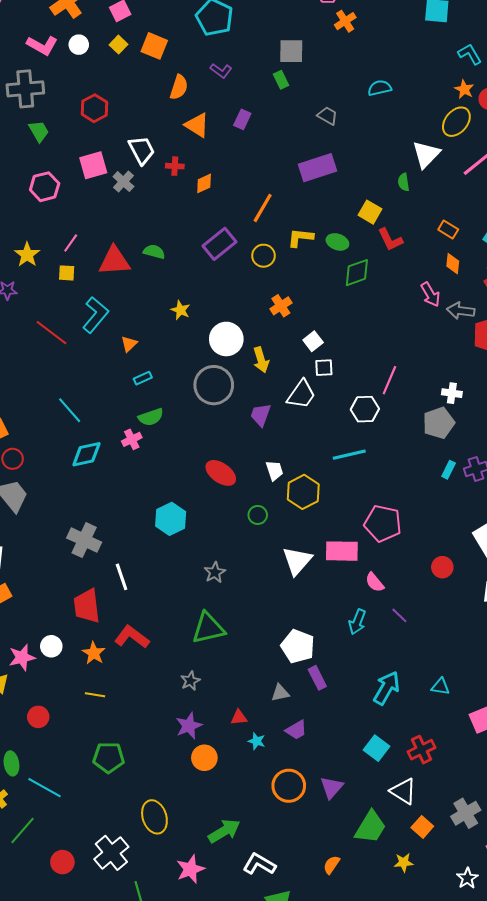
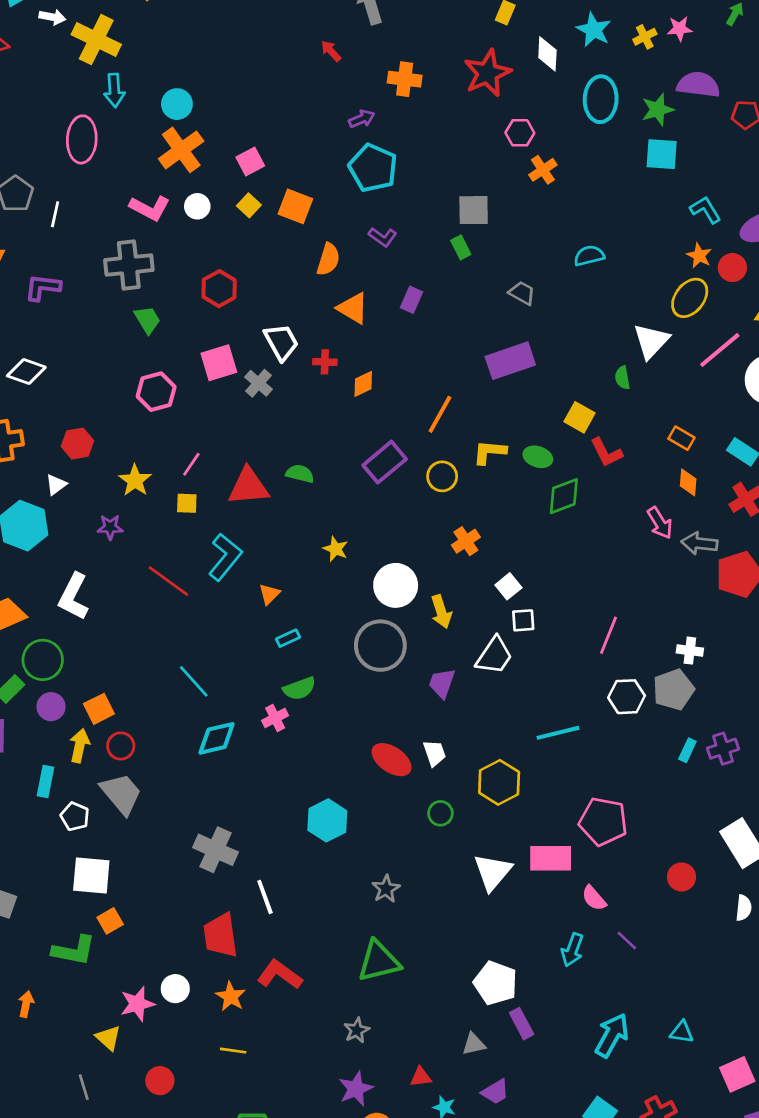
white hexagon: (365, 409) -> (627, 697), moved
white trapezoid: (274, 470) -> (434, 753), moved

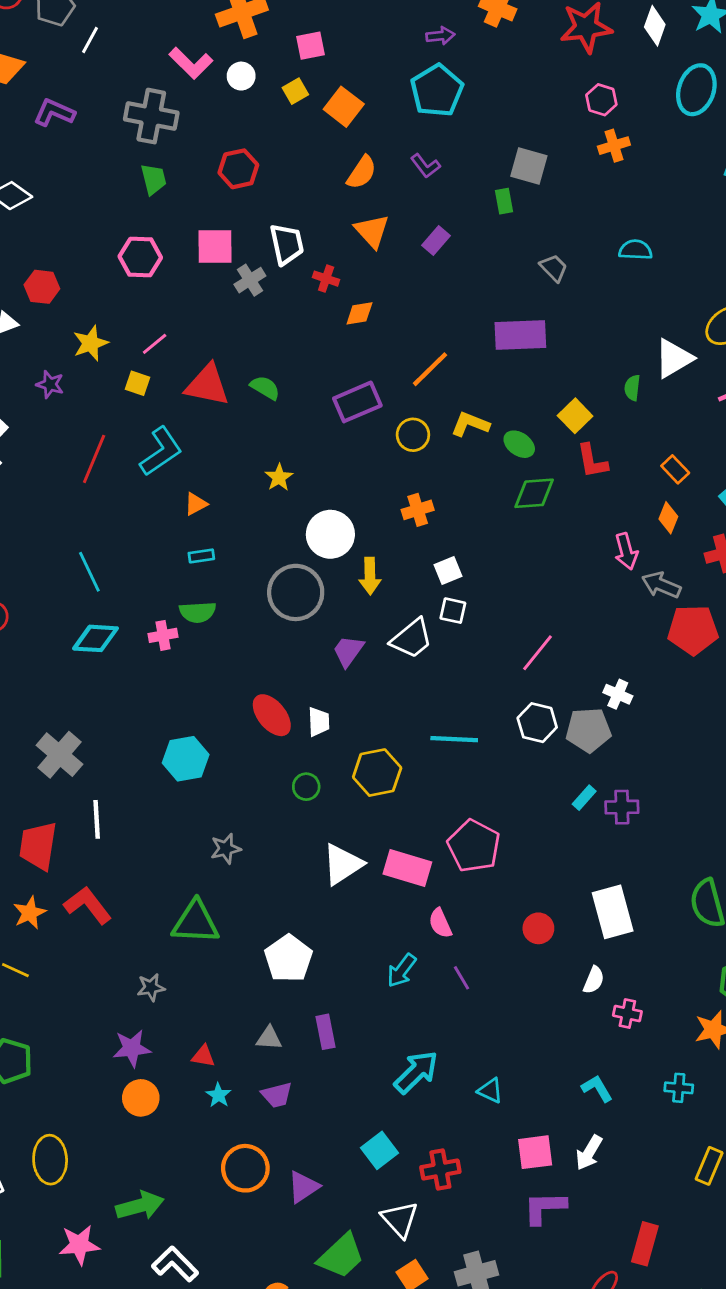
red line: (168, 581) -> (94, 459), turned 60
white pentagon: (495, 983) -> (288, 958), moved

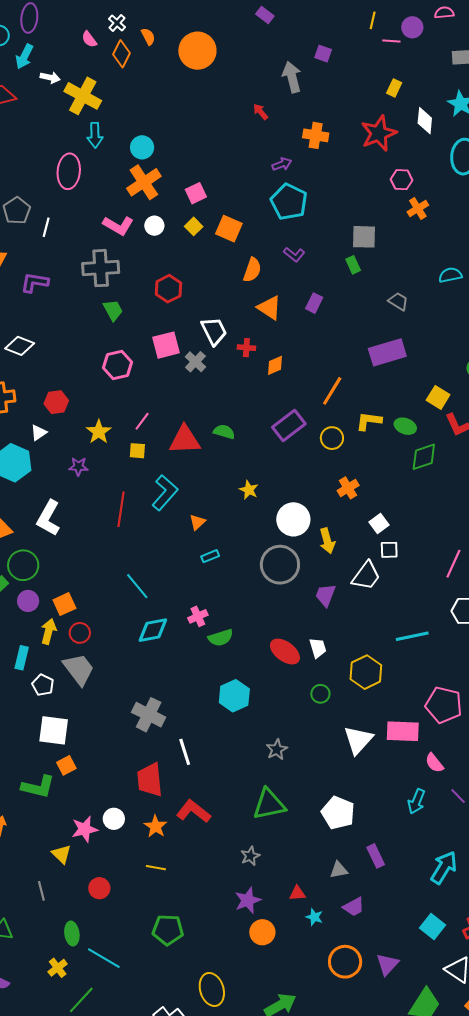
green semicircle: (198, 612) -> (221, 638), moved

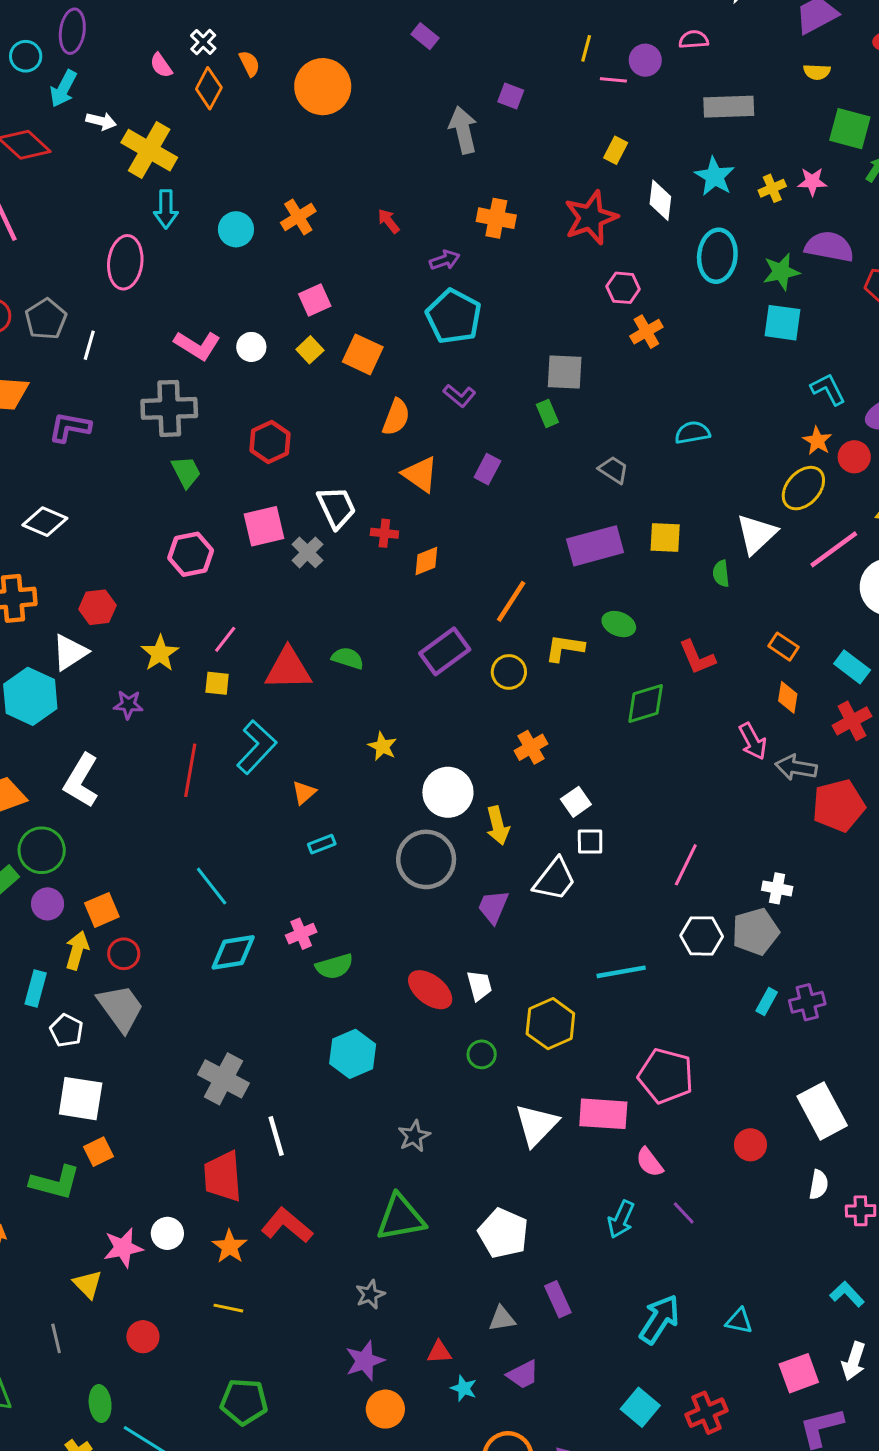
red arrow: (261, 112) -> (388, 221), moved
orange cross: (144, 182) -> (298, 217), moved, size x0.7
yellow square: (438, 397) -> (665, 538), moved, turned -30
green ellipse: (405, 426) -> (619, 624), moved
white triangle: (39, 433) -> (70, 652), size x1.5

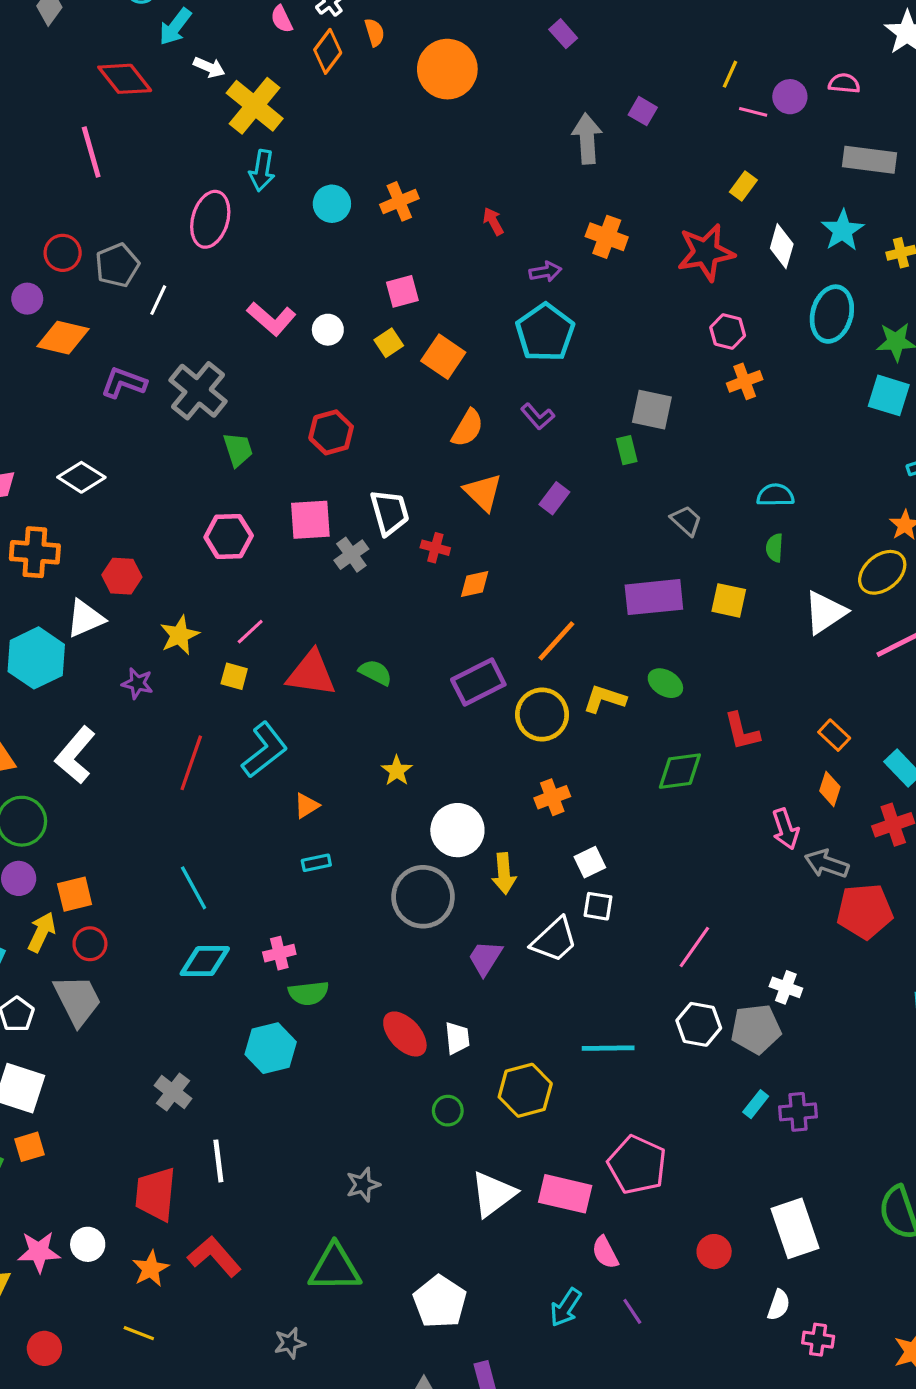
gray cross: (169, 408) -> (198, 391), moved, turned 32
green semicircle: (721, 573) -> (775, 548), moved
yellow circle: (509, 672) -> (542, 715), size x1.4
cyan hexagon: (353, 1054) -> (271, 1048), moved
gray cross: (223, 1079) -> (173, 1092), size x0.7

